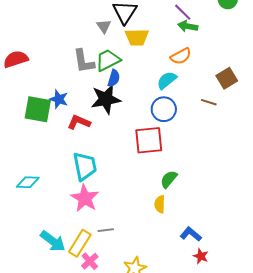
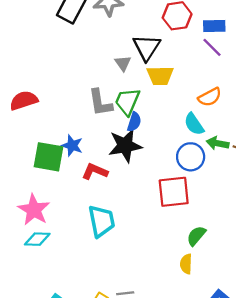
green arrow: (188, 26) -> (218, 143), moved
green trapezoid: (108, 60) -> (127, 102), turned -40
cyan semicircle: (167, 80) -> (194, 124), turned -85
pink star: (85, 198) -> (34, 210), moved

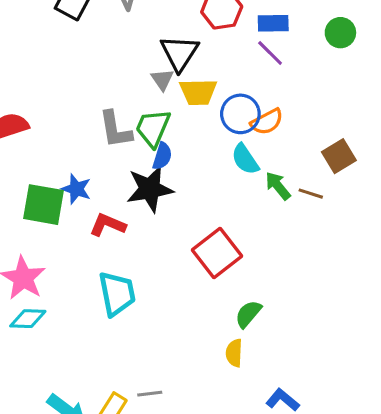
gray triangle: (123, 63) -> (162, 80), moved
green arrow: (218, 143) -> (278, 186), turned 40
blue circle: (191, 157) -> (240, 114), moved
red square: (174, 192) -> (217, 253), turned -32

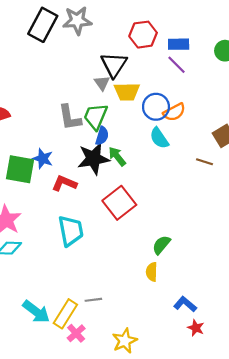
green arrow: (278, 186) -> (117, 156), moved
red square: (217, 253) -> (119, 203), moved

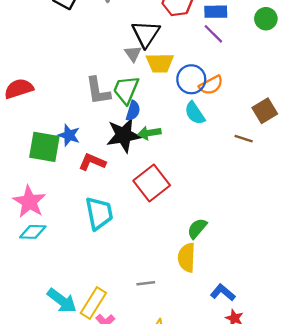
green arrow: (117, 156) -> (149, 133), turned -60
yellow semicircle: (152, 272) -> (187, 258), size x1.4
gray line: (93, 300) -> (146, 283), moved

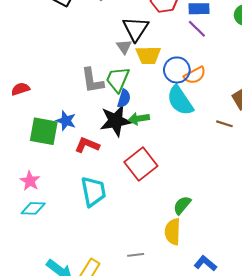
red semicircle: (19, 89) -> (20, 89), moved, size x0.7
cyan semicircle: (195, 113) -> (180, 101), size x1.4
pink star: (29, 202) -> (30, 181), size x0.7

